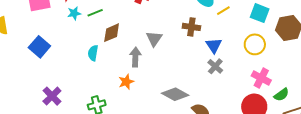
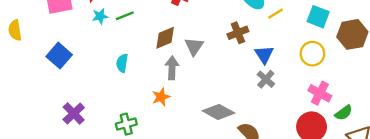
brown cross: (191, 27) -> (238, 33), turned -30
brown diamond: (112, 33) -> (165, 38), moved

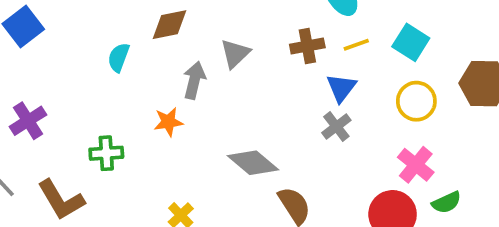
yellow line: (276, 14) -> (356, 45), moved
cyan square: (318, 17) -> (411, 42), moved
brown diamond: (165, 38) -> (170, 25), moved

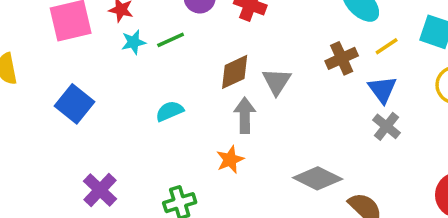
brown diamond: (170, 25) -> (235, 72), moved
cyan semicircle: (119, 57) -> (170, 111), turned 60

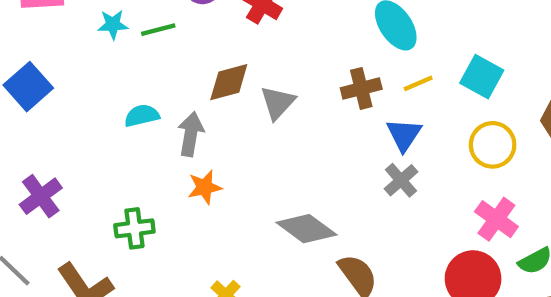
gray arrow: (245, 115) -> (191, 134), moved

